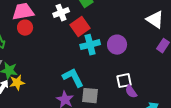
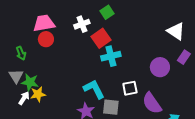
purple circle: (117, 45) -> (160, 67), moved
white square: (124, 81) -> (130, 88), moved
purple semicircle: (131, 92) -> (152, 103), size x1.6

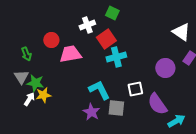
green square: (107, 12) -> (112, 13), turned -32
pink trapezoid: (44, 23) -> (70, 54), moved

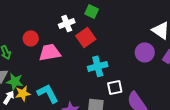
cyan cross: (116, 57) -> (98, 66), moved
purple circle: (165, 68) -> (145, 52), moved
cyan L-shape: (99, 90) -> (48, 93), moved

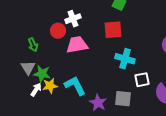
white cross: (67, 23) -> (73, 19), moved
red square: (86, 37) -> (113, 30), turned 30
cyan cross: (98, 66) -> (125, 59), turned 30

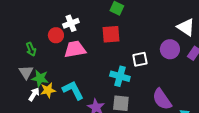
cyan cross: (125, 59) -> (120, 76), moved
white square: (142, 80) -> (140, 59), moved

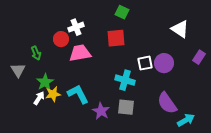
white triangle: (186, 27) -> (180, 29), moved
purple circle: (170, 49) -> (164, 63), moved
gray triangle: (26, 72) -> (18, 70), moved
green star: (40, 78) -> (45, 82), turned 30

